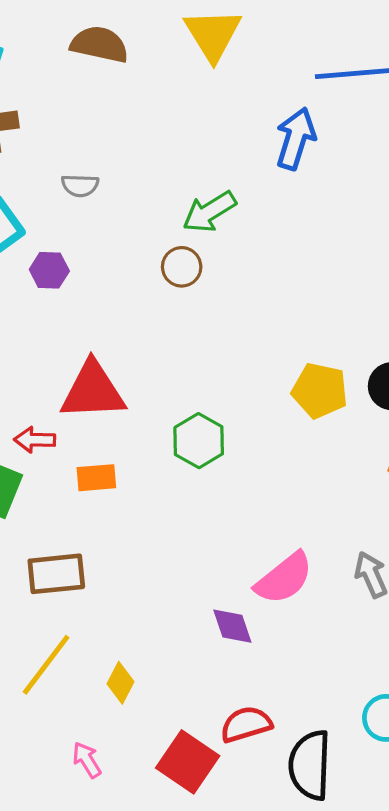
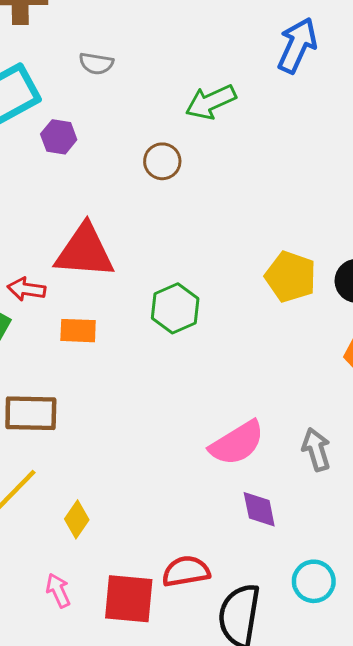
brown circle: (182, 267) -> (162, 161), moved
purple diamond: (232, 626) -> (259, 509), moved
pink arrow: (87, 760) -> (58, 590), moved
red square: (188, 762) -> (129, 599), turned -36

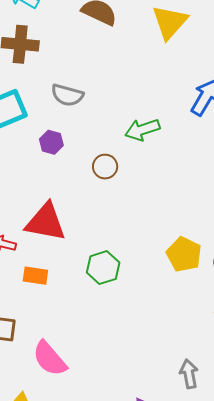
gray semicircle: (96, 63) -> (67, 95), size x1.4
purple hexagon: (59, 137) -> (51, 142), moved
pink semicircle: (237, 443) -> (50, 359), moved, turned 75

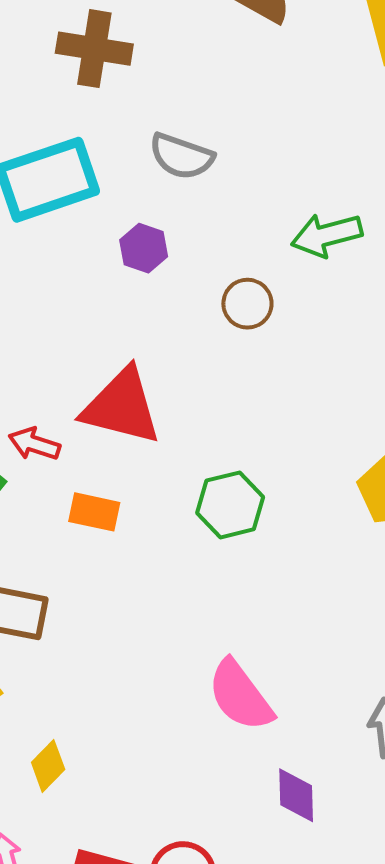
pink semicircle: (50, 359) -> (240, 696), moved

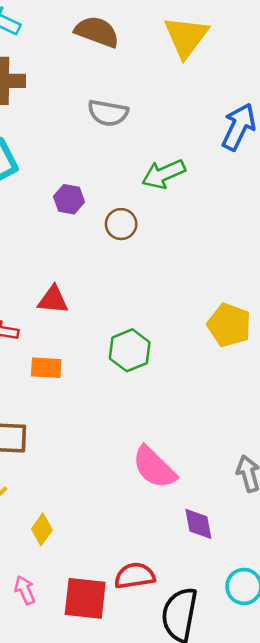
gray semicircle: (181, 156) -> (108, 113), moved
purple hexagon: (144, 248) -> (69, 199), moved
red triangle: (122, 407) -> (53, 300), size x0.6

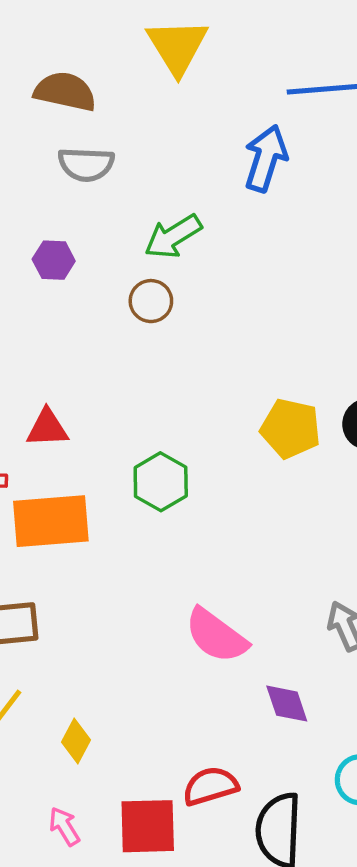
brown semicircle: (97, 32) -> (65, 91), moved
purple hexagon: (69, 199) -> (54, 260), moved
brown circle: (121, 224) -> (151, 301), moved
orange rectangle: (46, 368) -> (51, 521), size x1.8

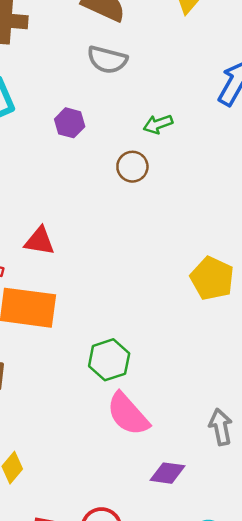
green arrow: (173, 236) -> (158, 124), size x0.7
green hexagon: (161, 482) -> (109, 360), moved
purple diamond: (287, 704) -> (168, 473), turned -76

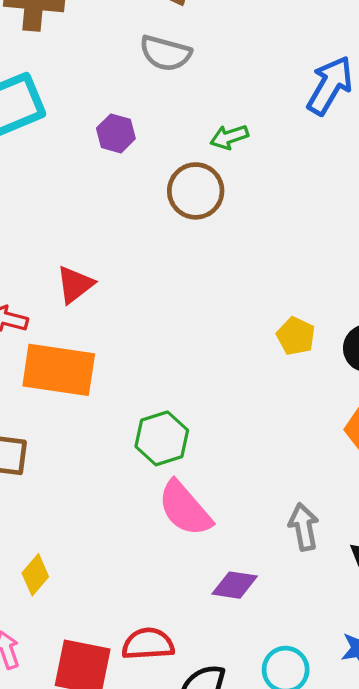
brown circle: (132, 167) -> (196, 191), size x1.4
red triangle: (40, 241) -> (75, 285), turned -48
yellow pentagon: (212, 278) -> (296, 336), size x0.7

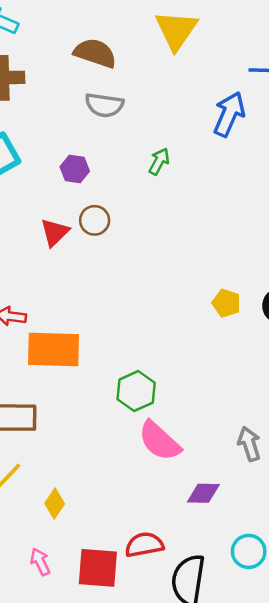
green arrow: (229, 137) -> (159, 161), turned 144
brown circle: (196, 191) -> (95, 220), moved, size x0.7
red triangle: (75, 285) -> (55, 232), moved

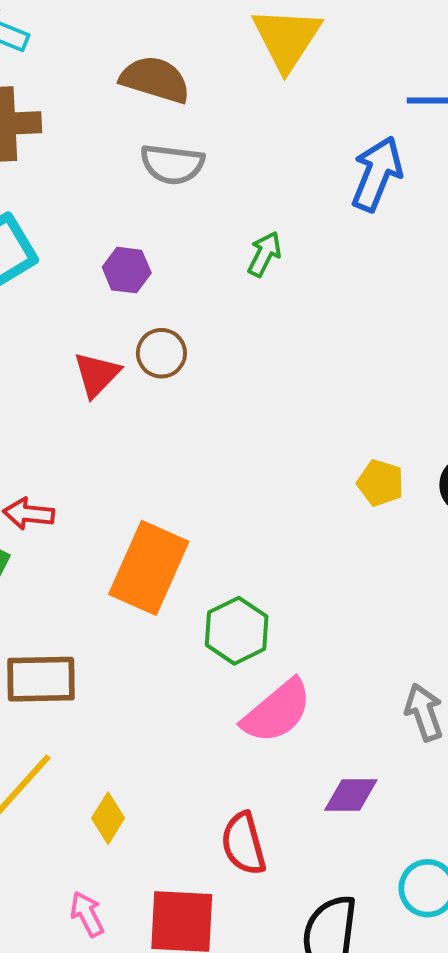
orange rectangle: (54, 349) -> (149, 568), moved, turned -66
pink semicircle: (159, 441) -> (277, 711), turned -81
red semicircle: (144, 545) -> (243, 844), moved, turned -93

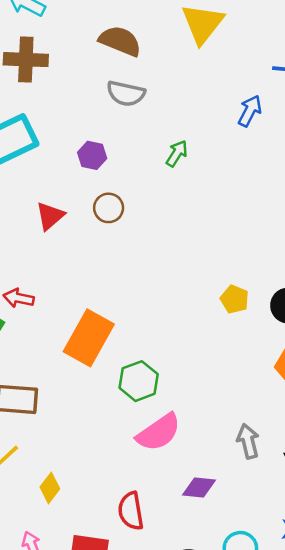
blue arrow: (377, 174) -> (250, 111), size x0.7
red triangle: (97, 375) -> (50, 216), moved

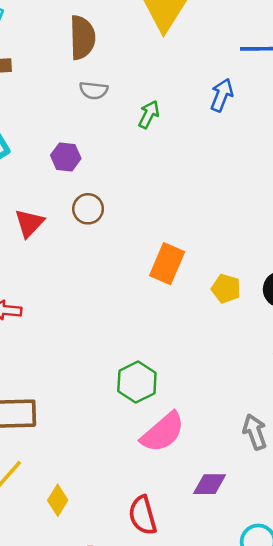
brown semicircle: (120, 41) -> (82, 38), turned 72
gray semicircle: (126, 94) -> (94, 90), size x0.7
green arrow: (177, 153) -> (149, 114), moved
orange rectangle: (89, 338) -> (167, 264), moved, size x0.7

